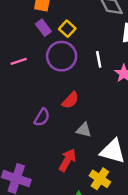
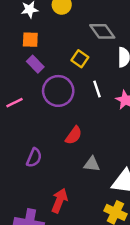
yellow square: (67, 29) -> (80, 59), moved
purple semicircle: (42, 117) -> (34, 158), moved
red arrow: (67, 160) -> (59, 201), moved

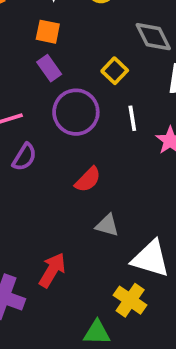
purple semicircle: (34, 158) -> (24, 157), moved

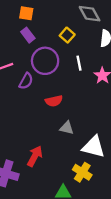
purple semicircle: (24, 157) -> (26, 81), moved
red semicircle: (88, 180) -> (54, 101), turned 35

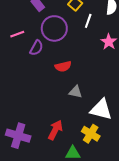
white line: (79, 63) -> (88, 21), moved, turned 32
red arrow: (35, 156) -> (55, 130), moved

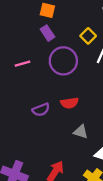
purple semicircle: (36, 48) -> (41, 110), moved, turned 35

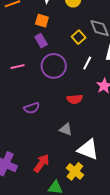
yellow square: (88, 36) -> (79, 37), moved
red semicircle: (69, 103) -> (75, 99), moved

